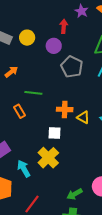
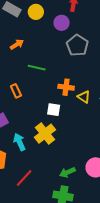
orange rectangle: (19, 111) -> (16, 91), moved

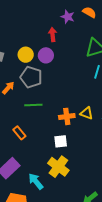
yellow circle: (36, 12) -> (26, 55), moved
gray pentagon: (77, 45) -> (31, 77), moved
yellow triangle: (84, 97) -> (87, 113), moved

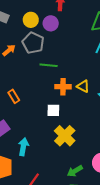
green line: (33, 105) -> (49, 65), moved
yellow cross: (58, 167) -> (65, 136), moved
cyan arrow: (36, 181) -> (23, 147), turned 42

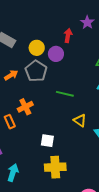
green line: (49, 65) -> (65, 94), moved
orange cross: (63, 87) -> (25, 107), moved, turned -35
yellow cross: (65, 136) -> (55, 167), turned 35

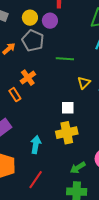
yellow triangle: (80, 120) -> (84, 83), turned 48
white square: (47, 141) -> (68, 108), moved
cyan arrow: (13, 173) -> (36, 145), moved

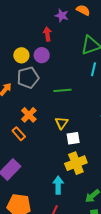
gray pentagon: (33, 41) -> (28, 78), turned -30
yellow triangle: (84, 83) -> (62, 123), moved
cyan arrow: (36, 145) -> (58, 185), moved

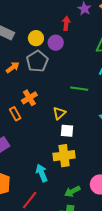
gray pentagon: (28, 78) -> (37, 61), turned -30
green line: (62, 90) -> (79, 89), moved
cyan arrow: (58, 185) -> (42, 173), turned -36

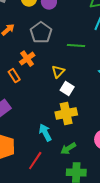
gray pentagon: (37, 61) -> (41, 33), moved
white square: (67, 131) -> (67, 88), turned 32
green arrow: (72, 191) -> (68, 148), moved

